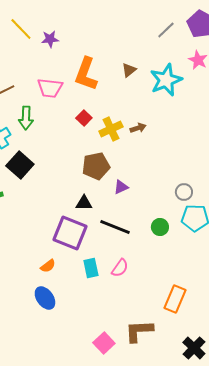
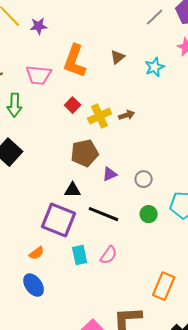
cyan star: (166, 80) -> (155, 67), size x0.6
gray circle: (184, 192) -> (144, 179), moved

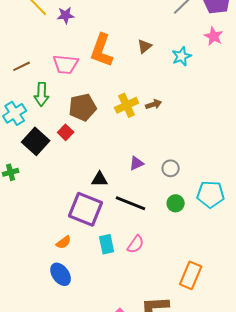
red square: (73, 105) -> (66, 132), moved
brown pentagon: (85, 153) -> (83, 107), moved

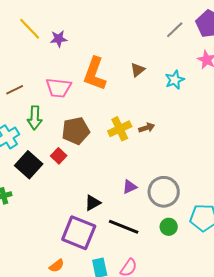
gray circle: (171, 168) -> (164, 192), size x1.8
black triangle: (100, 179) -> (93, 203), turned -30

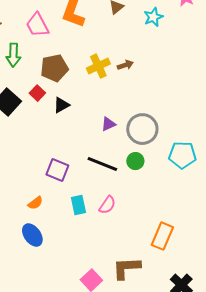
pink trapezoid: (59, 88) -> (37, 25), turned 56
black triangle: (93, 203) -> (61, 105), moved
green circle: (169, 227) -> (135, 161), moved
purple square: (79, 233) -> (57, 170), size x0.7

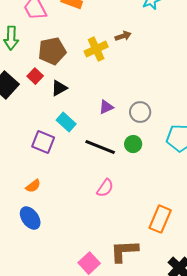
brown arrow: (125, 65) -> (123, 36), moved
gray circle: (142, 129) -> (140, 112), size x0.7
purple square: (57, 170) -> (43, 142), moved
cyan rectangle: (78, 205) -> (66, 122), moved, turned -36

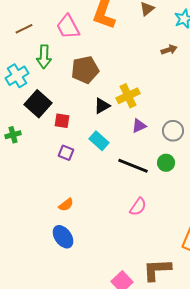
brown arrow: (123, 36) -> (169, 50), moved
yellow cross: (96, 49) -> (128, 96), moved
red square: (35, 76) -> (62, 121), moved, turned -35
black triangle: (59, 88) -> (102, 106), moved
purple square: (43, 142) -> (66, 153), moved, size x0.7

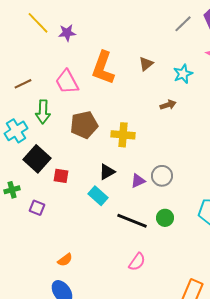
yellow cross: (128, 96) -> (123, 135), moved, turned 30
black triangle: (102, 106) -> (107, 172), moved
gray circle: (173, 131) -> (162, 176), moved
purple square: (66, 153) -> (37, 208), moved

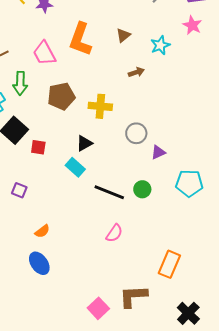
brown arrow: (168, 105) -> (136, 72), moved
gray circle: (162, 176) -> (136, 133), moved
purple triangle: (138, 181) -> (158, 152), moved
purple square: (37, 208) -> (19, 190), moved

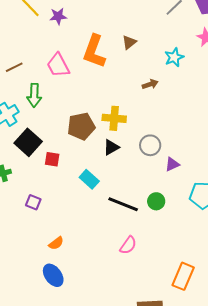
brown triangle: (123, 35) -> (129, 42), moved
brown pentagon: (61, 96) -> (81, 126), moved
black triangle: (84, 143) -> (111, 147), moved

